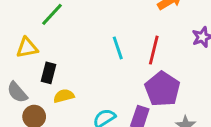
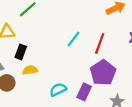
cyan line: (118, 48) -> (73, 39), turned 49

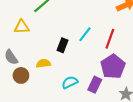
black rectangle: (21, 52) -> (62, 45), moved

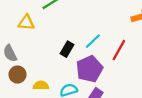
yellow semicircle: (43, 63) -> (41, 85), moved
purple pentagon: (113, 67) -> (89, 69), moved

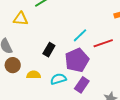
black rectangle: (67, 49) -> (49, 50), moved
red line: (119, 50) -> (103, 43), turned 42

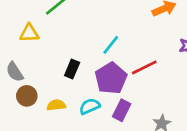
red line: (103, 43) -> (144, 67), moved

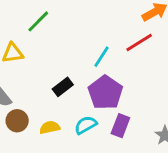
red line: (144, 67) -> (139, 43), moved
black rectangle: (72, 69) -> (63, 87), turned 36

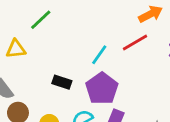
black rectangle: (63, 87) -> (62, 82), turned 54

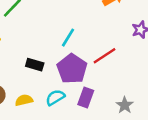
red line: (135, 42) -> (104, 56), moved

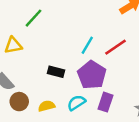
red line: (104, 56) -> (115, 47), moved

